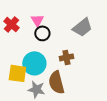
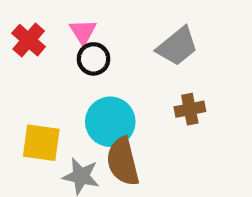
brown cross: (66, 57) -> (190, 109), moved
cyan circle: (34, 63) -> (110, 122), moved

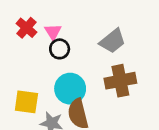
red cross: (29, 40) -> (26, 28), moved
brown cross: (190, 109) -> (120, 81), size x1.6

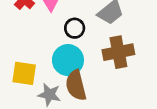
black circle: (60, 49) -> (75, 28), moved

